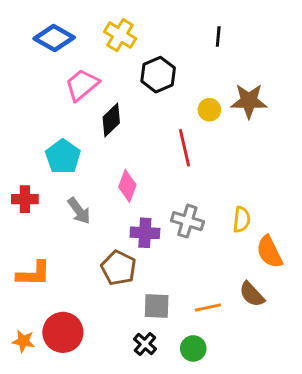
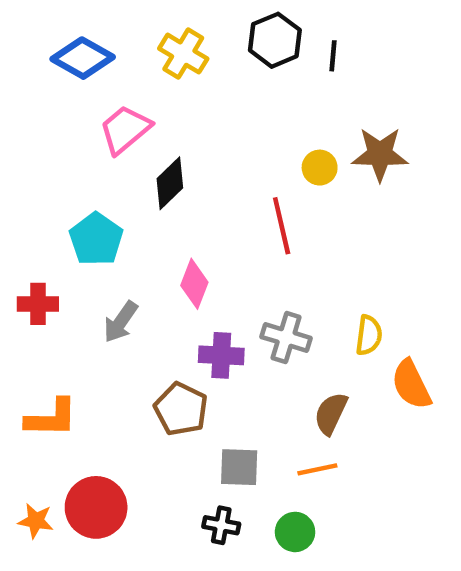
black hexagon: (158, 75) -> (275, 40), moved
gray arrow: (79, 211) -> (121, 322), turned 72
brown semicircle: (252, 294) -> (331, 413), moved, turned 68
black cross: (145, 344) -> (221, 525), turned -30

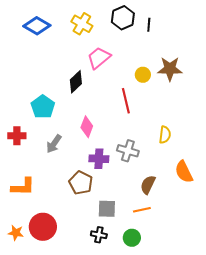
pink trapezoid: (125, 130) -> (99, 58), moved
yellow semicircle: (369, 335) -> (165, 135), moved

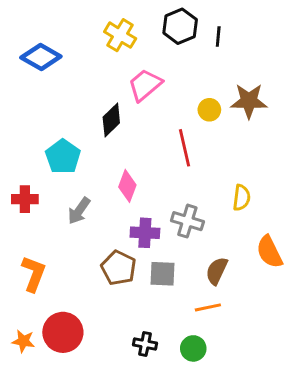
blue diamond: (37, 26) -> (41, 57), moved
orange L-shape: (23, 187) -> (34, 274), turned -70
gray square: (107, 209) -> (163, 274), moved

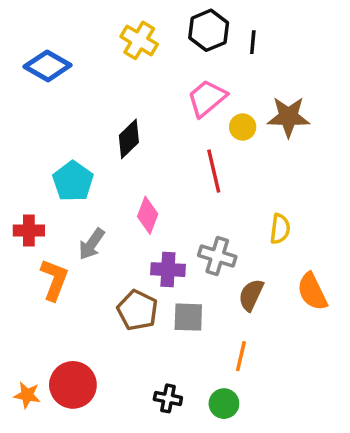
pink trapezoid: (145, 85) -> (207, 98), moved
brown semicircle: (217, 271) -> (251, 295), moved
orange L-shape: (34, 274) -> (54, 280), moved
orange line: (208, 307) -> (241, 356), turned -65

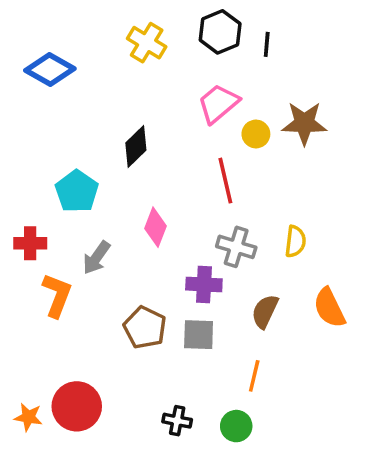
gray cross: (217, 256) -> (236, 247), moved
purple cross: (168, 270) -> (204, 284), moved

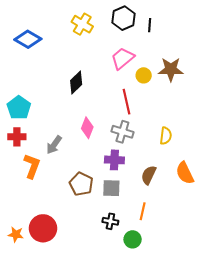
cyan pentagon: (77, 191) -> (19, 108), moved
gray cross: (236, 247) -> (122, 132), moved
black cross: (177, 421) -> (110, 221), moved

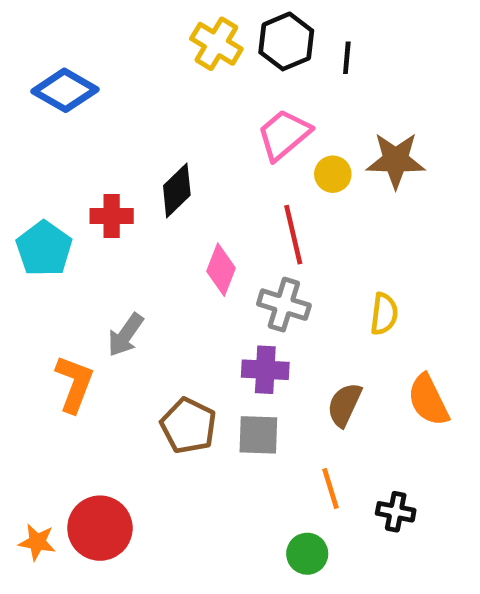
yellow cross: (82, 24) -> (216, 44), moved
pink diamond: (87, 128) -> (221, 270), moved
red cross: (17, 137) -> (112, 216), moved
orange line: (143, 211) -> (330, 489), turned -30
black cross: (110, 221) -> (396, 512), moved

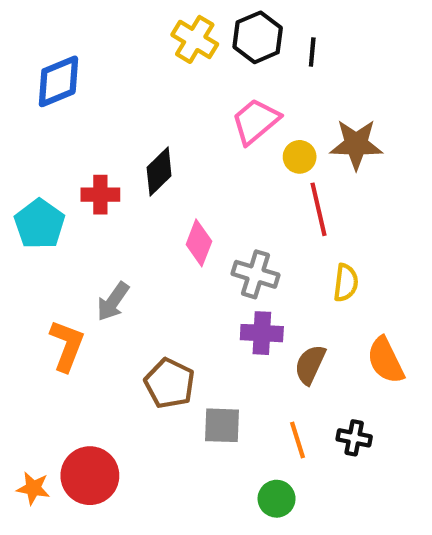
blue diamond: (65, 90) -> (58, 81), turned -52
red line: (293, 235) -> (318, 209), moved
purple cross: (265, 370) -> (262, 333), moved
gray square: (258, 435) -> (222, 425), moved
black cross: (396, 512) -> (354, 438), moved

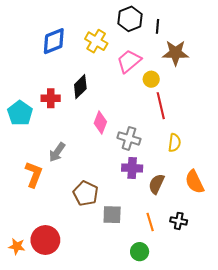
yellow cross: (195, 39) -> (96, 41), moved
blue diamond: (58, 81) -> (54, 41), moved
brown star: (356, 144) -> (176, 53), moved

